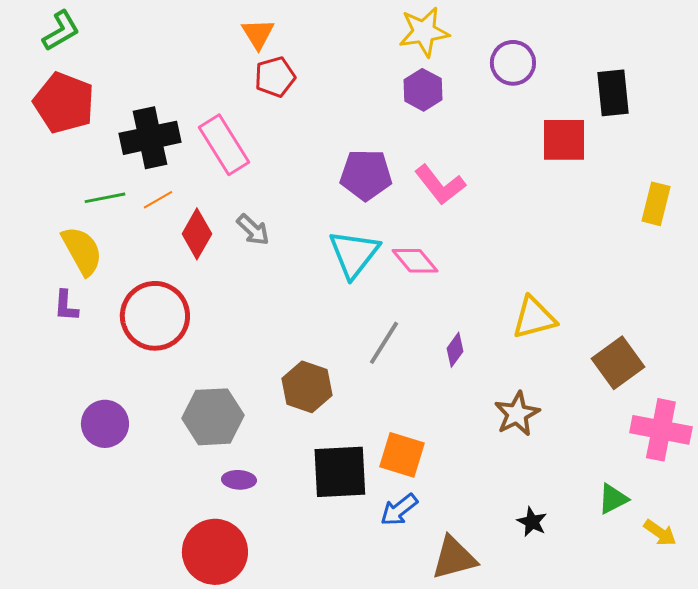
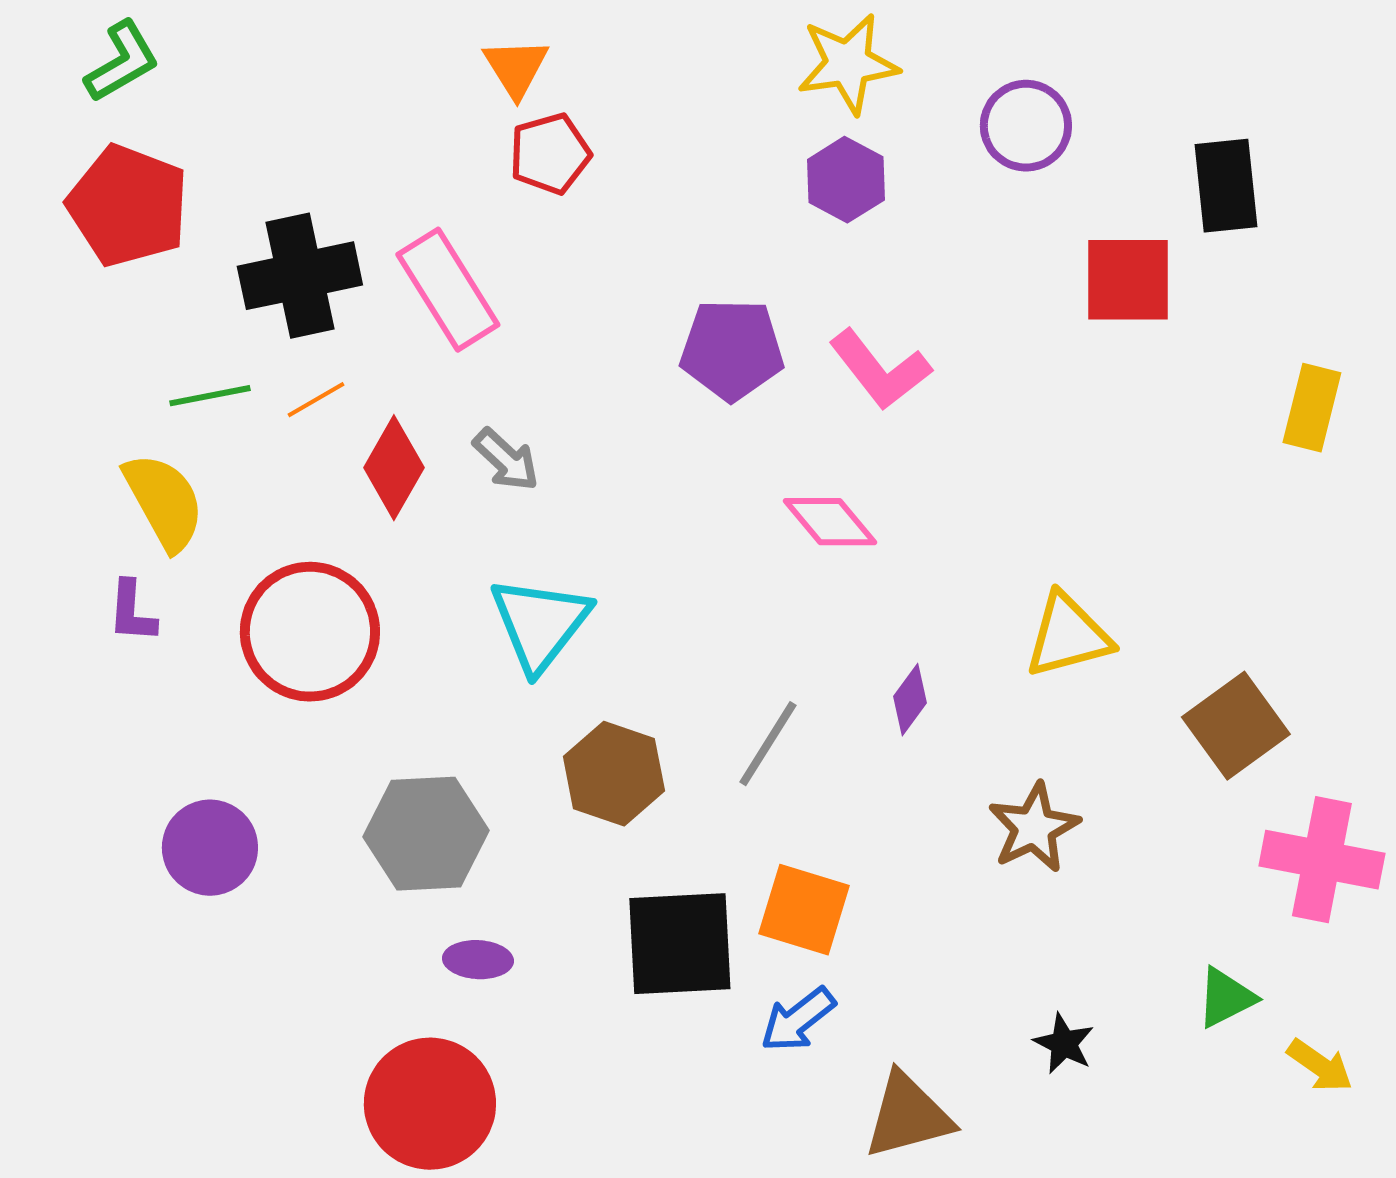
cyan triangle: (354, 254) -> (540, 624), moved
gray line: (384, 343) -> (768, 744), moved

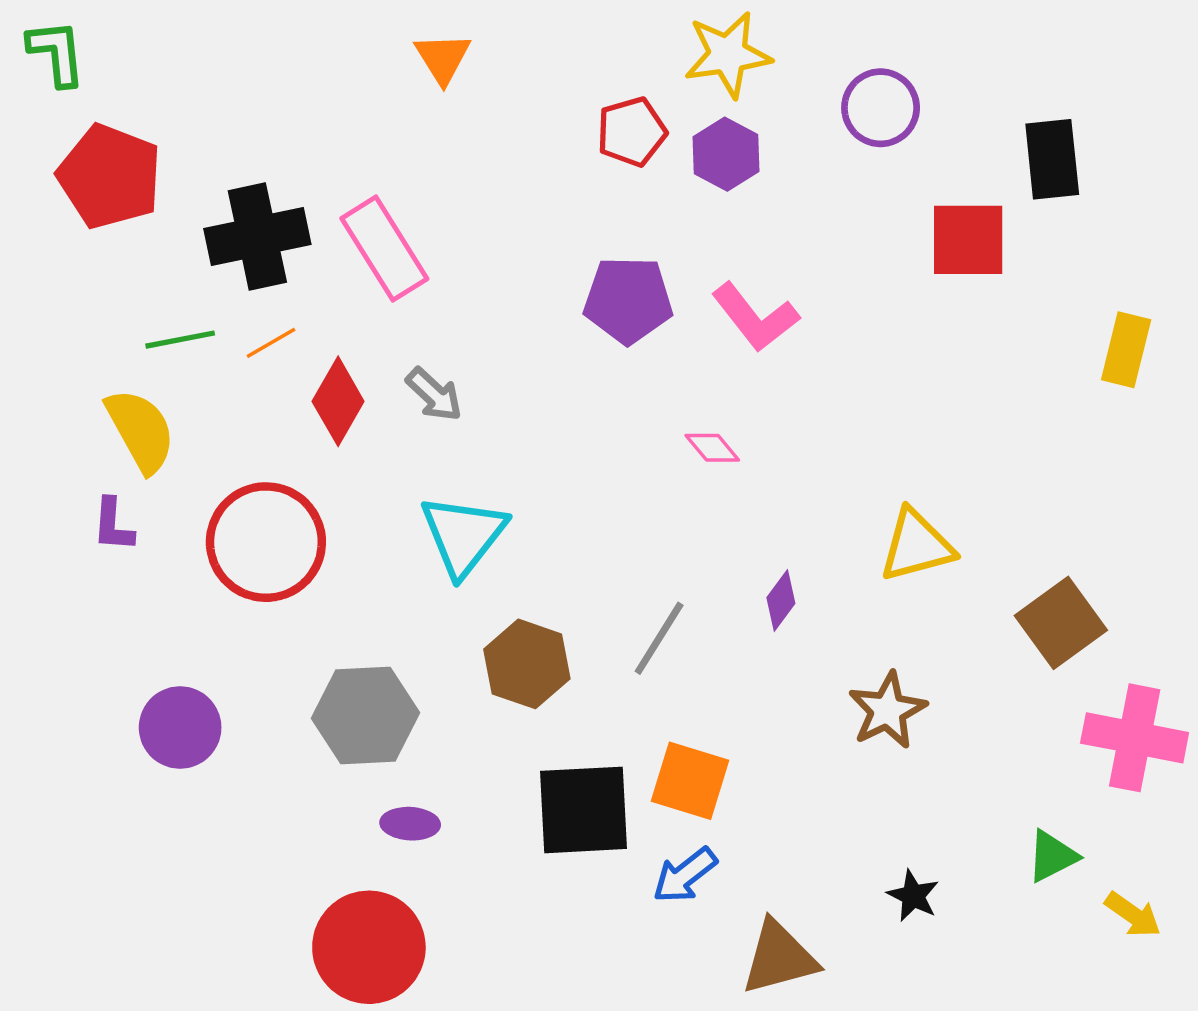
green L-shape: (122, 62) -> (56, 53), moved, turned -66
red pentagon: (550, 154) -> (632, 132), moved
pink diamond: (830, 522) -> (712, 448), size x0.7

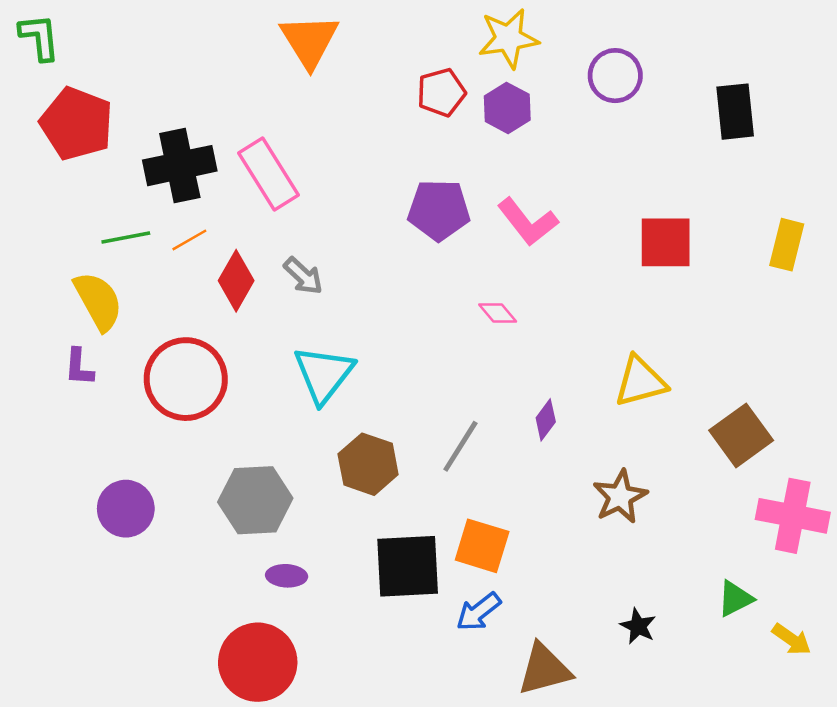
orange triangle: (443, 58) -> (309, 41), size x1.5
red square: (968, 240) -> (666, 242), moved

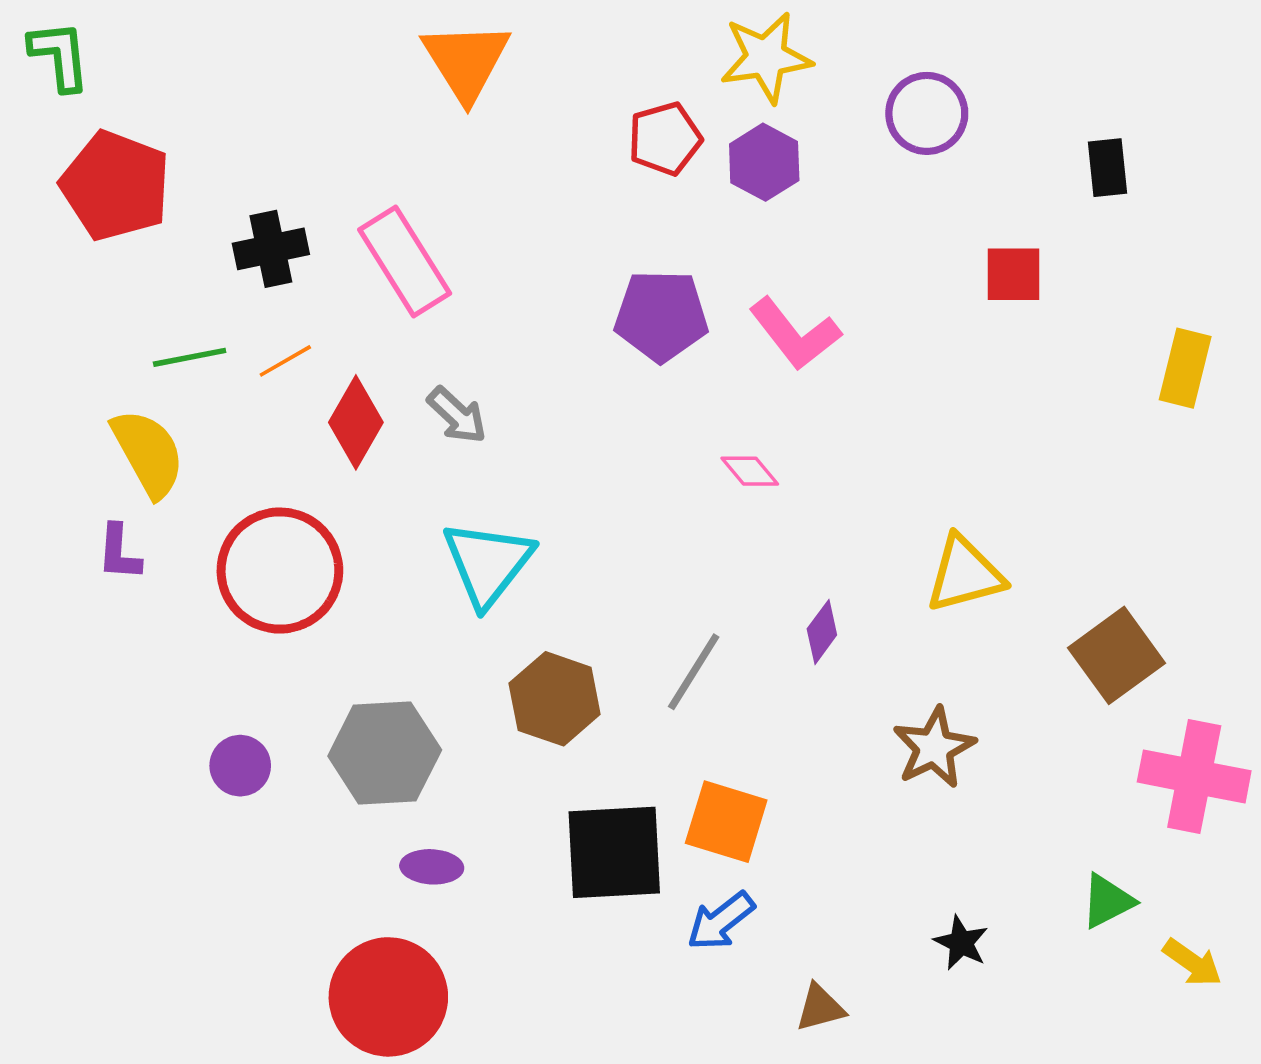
black rectangle: (735, 112) -> (1107, 168), size x0.7
black cross: (180, 166) -> (271, 249), size x0.7
red square: (666, 242) -> (1014, 274), moved, size x0.7
purple circle: (126, 509) -> (240, 766), moved, size x0.7
brown triangle: (544, 669) -> (820, 1008), size x0.6

